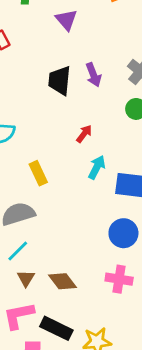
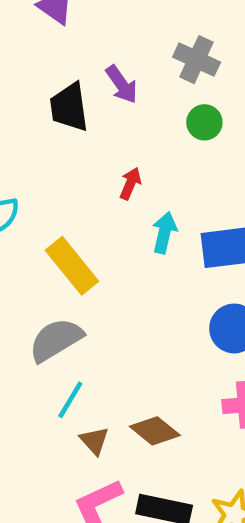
yellow rectangle: (38, 173) -> (72, 266), size x1.4

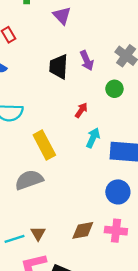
green circle: (204, 122) -> (114, 89), moved
cyan line: (70, 400) -> (14, 239), moved, turned 30
brown diamond: (155, 431) -> (83, 230), moved, turned -60

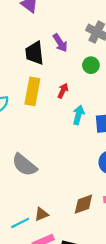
yellow rectangle: (44, 145) -> (32, 91), moved, turned 48
gray semicircle: (29, 180) -> (24, 165), turned -112
brown triangle: (38, 233) -> (41, 214), turned 48

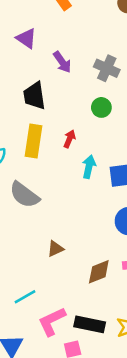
purple arrow: (60, 43) -> (62, 62), moved
gray semicircle: (24, 165) -> (24, 195), moved
brown triangle: (41, 214) -> (55, 249), moved

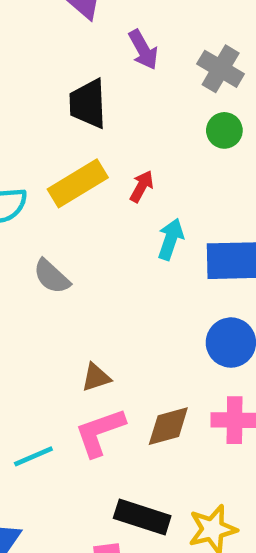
green circle: (101, 107) -> (224, 130), moved
yellow rectangle: (34, 141) -> (78, 183), turned 44
gray semicircle: (24, 195) -> (52, 277), size x0.7
pink L-shape: (52, 321) -> (100, 432), moved

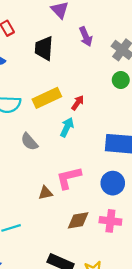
black trapezoid: (88, 104) -> (44, 48), moved
cyan arrow: (171, 239) -> (67, 127), moved
pink L-shape: (100, 432) -> (69, 178), moved

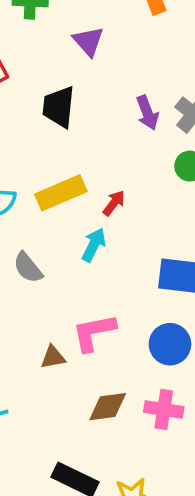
purple arrow: (86, 37) -> (147, 113), moved

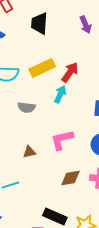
red arrow: (114, 203) -> (70, 72), size x1.5
gray semicircle: (28, 268) -> (26, 107), turned -42
brown triangle: (53, 357) -> (29, 152), moved

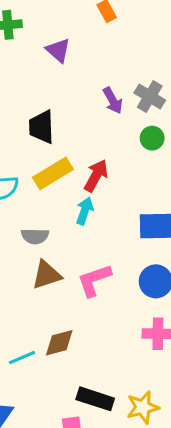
black trapezoid: (39, 23) -> (41, 127), moved
brown triangle: (29, 152) -> (47, 275), moved, size x1.5
brown diamond: (71, 178) -> (59, 343), moved

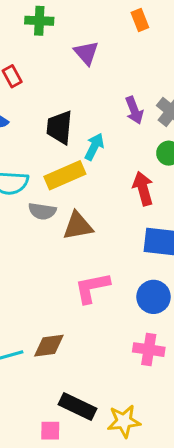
red arrow: (96, 176) -> (143, 189), moved, turned -52
cyan arrow: (85, 211) -> (94, 147), moved
gray semicircle: (35, 236) -> (42, 211), moved
brown triangle: (47, 275) -> (78, 226), moved

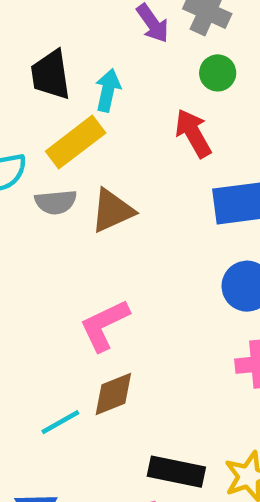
pink L-shape: (92, 288) -> (104, 325), moved

